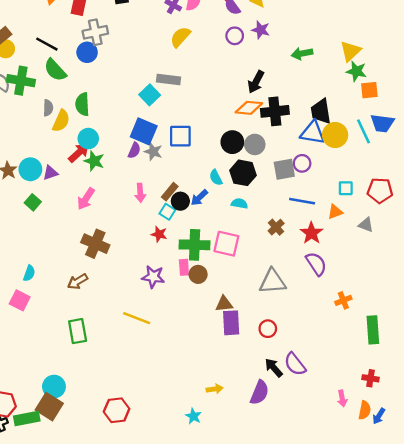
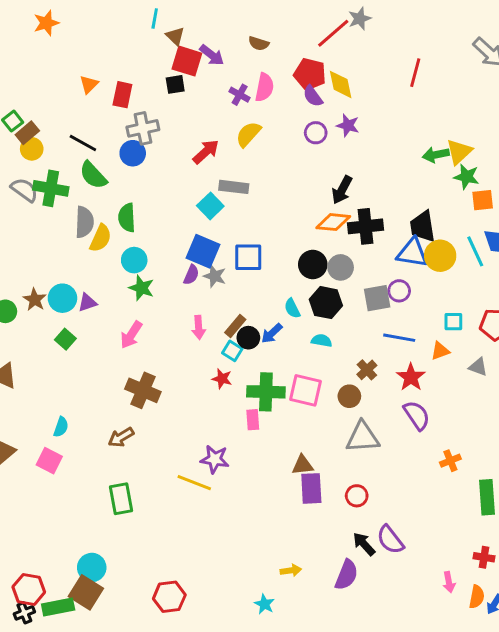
green arrow: (302, 54) -> (436, 155), moved
gray semicircle: (48, 108) -> (84, 222), size x1.5
red arrow: (79, 153) -> (206, 152), moved
brown circle: (198, 274) -> (349, 396), moved
purple star: (153, 277) -> (215, 459), moved

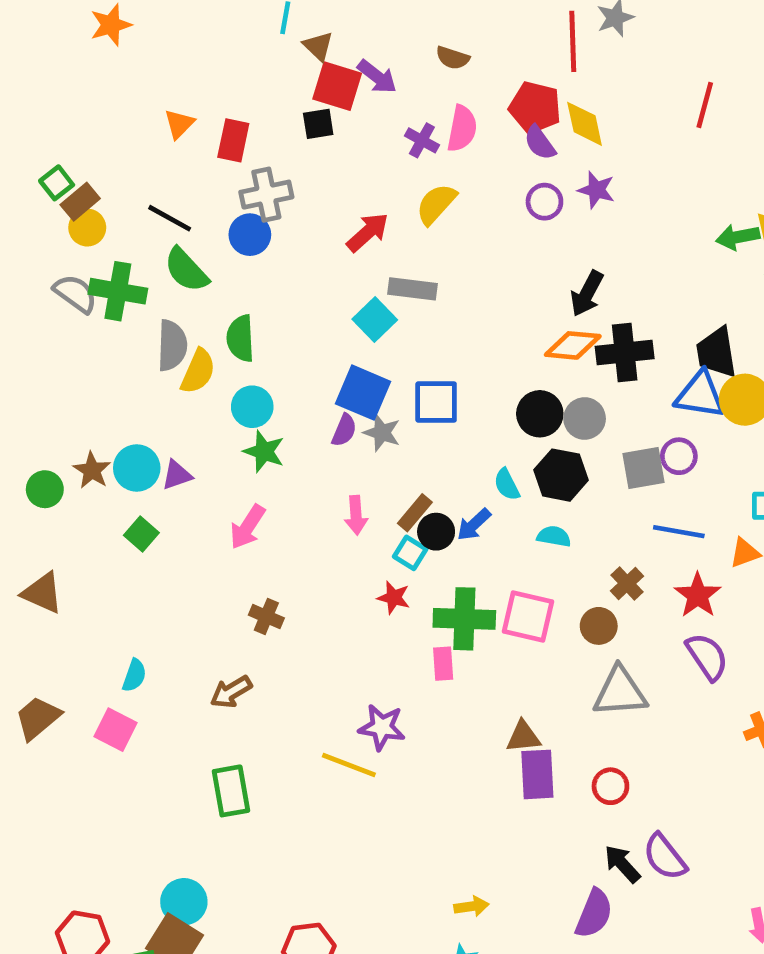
red line: (333, 33) -> (573, 41), turned -51
brown cross: (143, 390) -> (266, 616), size x0.6
yellow arrow: (291, 570) -> (471, 906), moved

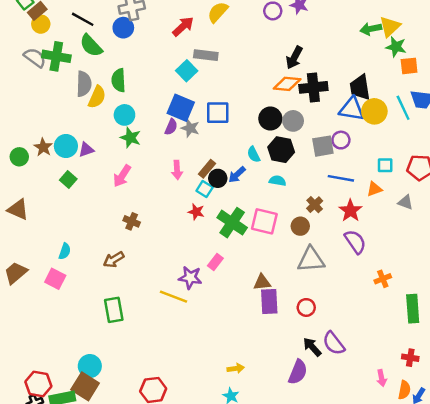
green cross: (464, 619) -> (232, 223), turned 32
pink rectangle: (443, 664) -> (215, 262), moved, turned 42

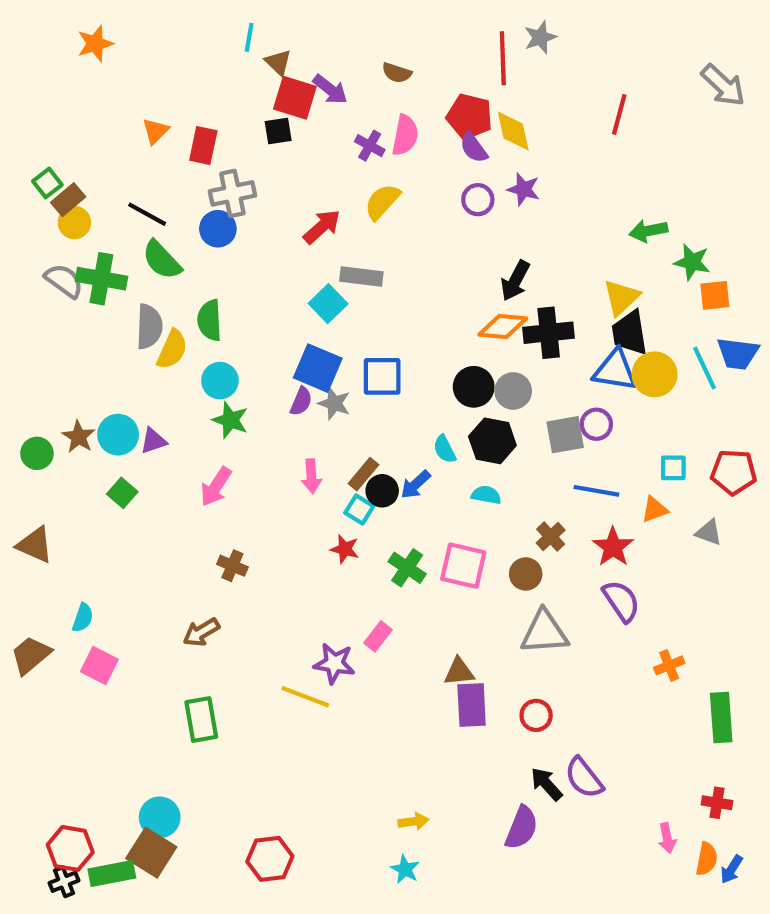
yellow triangle: (390, 26) -> (621, 297), moved
green cross: (232, 223) -> (407, 568), size x0.7
cyan semicircle: (65, 251) -> (83, 618), moved

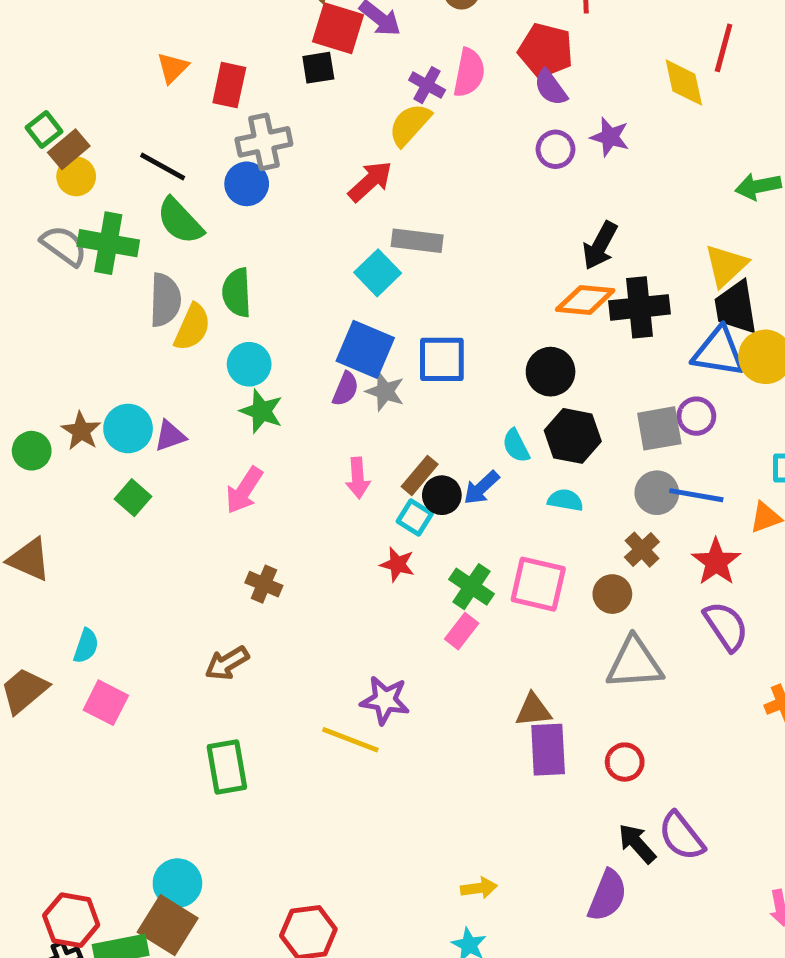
yellow diamond: (513, 131) -> (684, 83), moved
yellow semicircle: (382, 202) -> (410, 125), moved
gray circle: (513, 391) -> (657, 493), moved
pink rectangle: (378, 636) -> (462, 631), moved

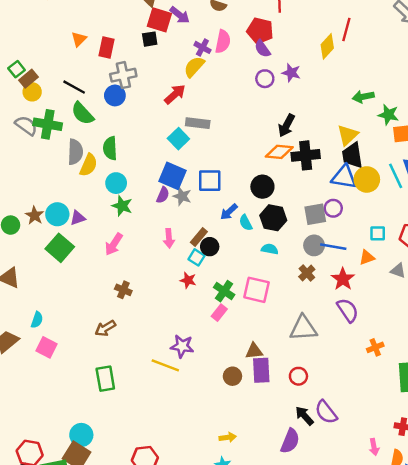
yellow diamond: (684, 83) -> (327, 46), turned 55
blue arrow: (481, 488) -> (229, 212), moved
green square: (133, 498) -> (60, 248), size x1.6
brown circle: (612, 594) -> (232, 376), moved

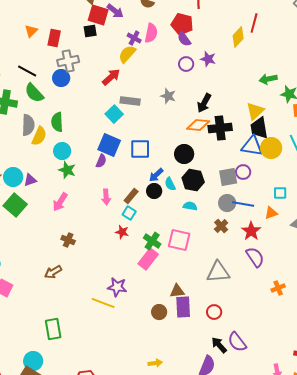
gray star: (182, 196) -> (168, 96), moved
black circle: (210, 247) -> (154, 191), moved
pink rectangle: (219, 313) -> (148, 259), size x1.5
green rectangle: (105, 379) -> (53, 329), moved

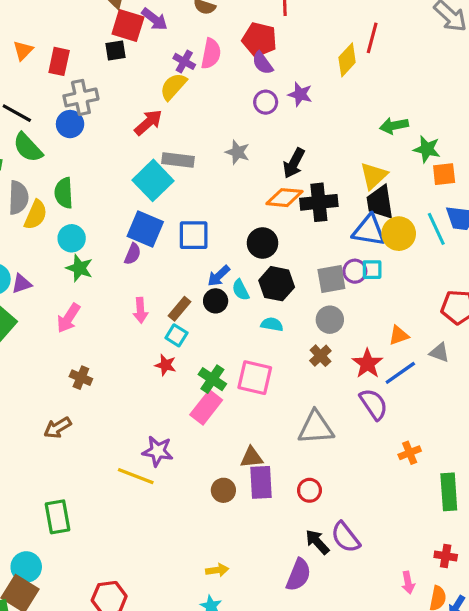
cyan square: (114, 114) -> (153, 180), size x1.4
cyan square: (280, 193) -> (372, 270), moved
blue line: (243, 204) -> (400, 373), moved, turned -45

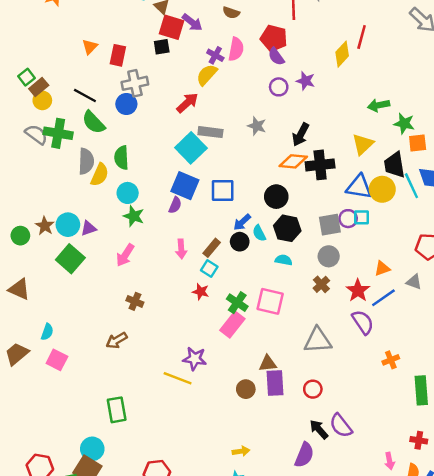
black trapezoid: (380, 202) -> (394, 165), moved

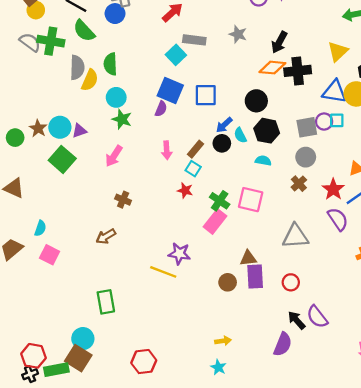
cyan square: (191, 148) -> (176, 55), size x0.7

